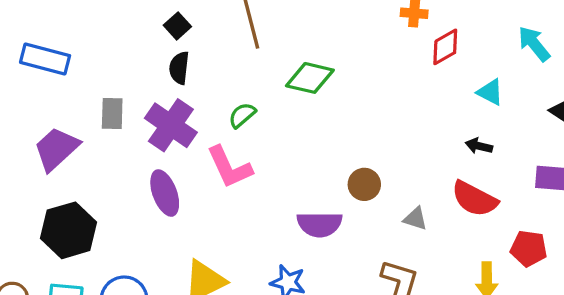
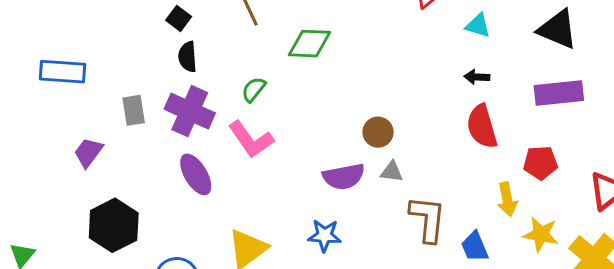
purple trapezoid: (56, 149) -> (88, 152), size x0.7
red semicircle: (474, 199) -> (482, 126), turned 57
gray triangle: (415, 219) -> (392, 172), moved

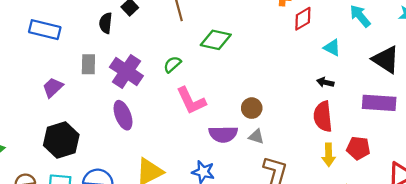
black semicircle: (188, 57) -> (106, 23), moved
pink L-shape: (251, 139) -> (191, 101), moved
yellow arrow: (507, 199) -> (329, 155), moved

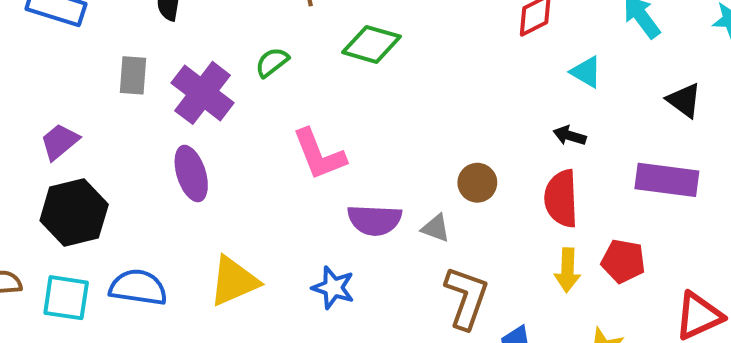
black triangle: (386, 60) -> (684, 100), size x0.7
green semicircle: (172, 64) -> (272, 62), moved
purple trapezoid: (53, 87) -> (60, 142), moved
brown circle: (252, 108) -> (477, 183), moved

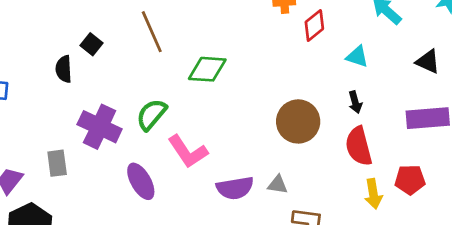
green semicircle: (272, 62) -> (151, 115), moved, size x1.4
gray rectangle: (133, 75) -> (57, 163), moved
black arrow: (570, 136) -> (355, 102), turned -110
purple ellipse: (191, 174) -> (141, 181), moved
brown circle: (477, 183) -> (298, 121), moved, size x1.6

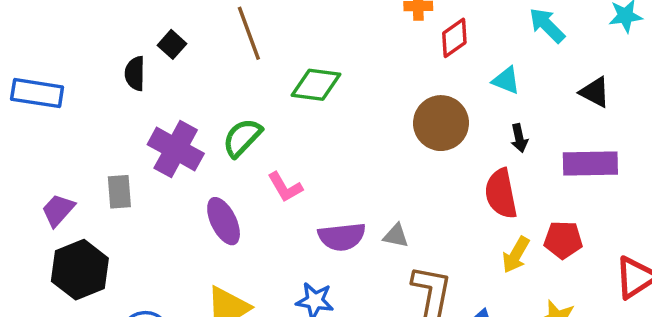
black arrow: (355, 102) -> (519, 138), moved
brown circle: (298, 121) -> (441, 123), moved
pink L-shape: (188, 152) -> (285, 187), size x0.7
yellow arrow: (373, 194) -> (516, 255), turned 36

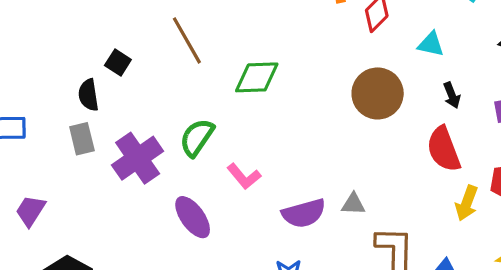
purple cross: (176, 149) -> (138, 158), turned 36
gray rectangle: (119, 192) -> (82, 139), moved
purple trapezoid: (58, 210) -> (30, 211), moved

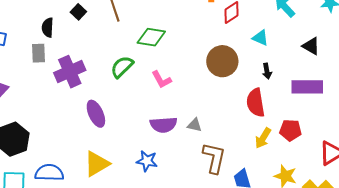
black square: (118, 63) -> (78, 12), moved
green semicircle: (197, 138) -> (122, 67), moved
pink L-shape: (244, 176) -> (161, 80), moved

